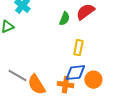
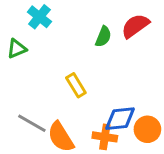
yellow rectangle: (78, 48) -> (76, 85), moved, turned -42

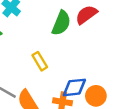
green semicircle: (103, 37) -> (61, 23), size x1.5

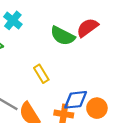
green semicircle: (61, 23) -> (63, 36), turned 95

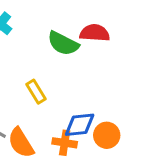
red semicircle: (87, 28) -> (95, 33), turned 40

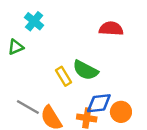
green semicircle: (63, 43) -> (85, 70), moved

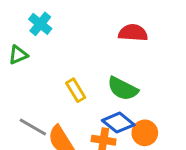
green semicircle: (85, 70) -> (123, 89), moved
blue diamond: (99, 103) -> (118, 123), turned 45

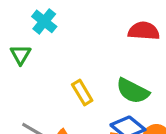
green triangle: (18, 55) -> (21, 55), turned -36

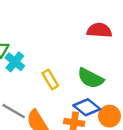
cyan cross: (44, 21) -> (15, 62), moved

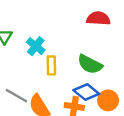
cyan cross: (15, 62) -> (36, 46), moved
yellow rectangle: (50, 79) -> (51, 65), turned 30

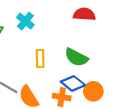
cyan cross: (36, 46) -> (25, 21), moved

